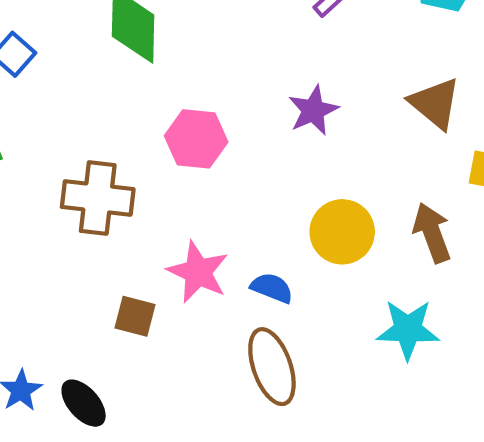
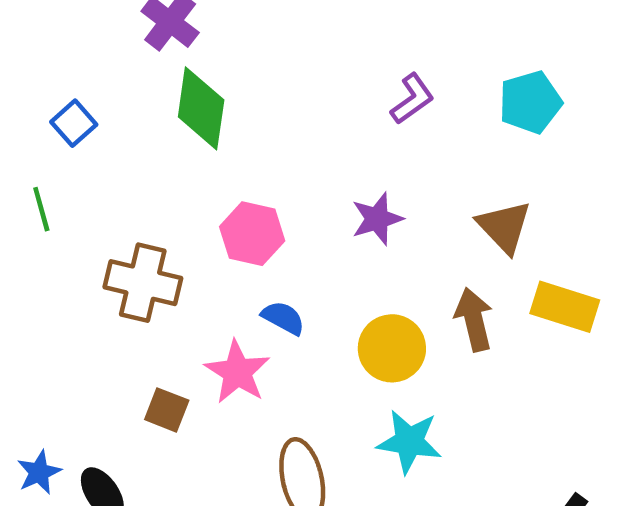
brown arrow: (432, 233) -> (474, 320), moved
blue semicircle: (272, 288) -> (283, 318), moved
cyan star: (408, 329) -> (409, 442), moved

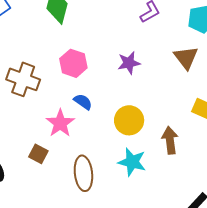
brown triangle: (504, 227) -> (186, 58), moved
brown arrow: (474, 320) -> (170, 140), moved
brown square: (167, 410) -> (38, 154), moved

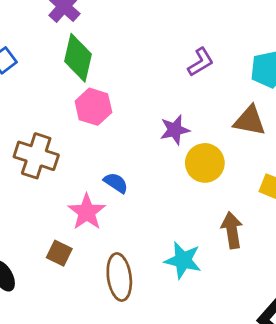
brown triangle: (186, 58) -> (250, 121), turned -40
pink hexagon: (73, 63) -> (93, 107), moved
yellow circle: (129, 120) -> (205, 163), moved

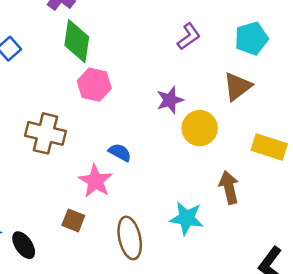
brown triangle: (250, 121) -> (237, 86), turned -44

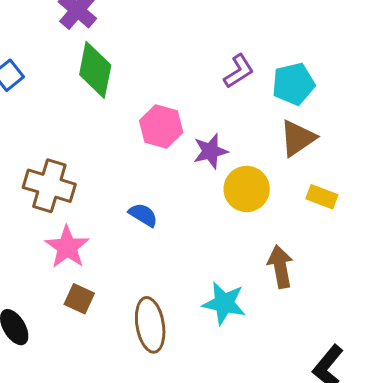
cyan pentagon: (251, 38) -> (293, 84), moved
pink hexagon: (94, 85) -> (161, 126), moved
yellow rectangle: (269, 147) -> (322, 197), moved, size x0.7
pink star: (95, 181) -> (67, 247), moved

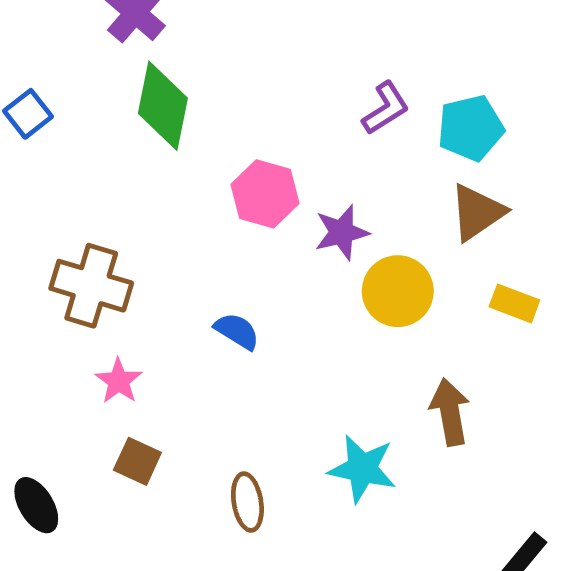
pink star: (67, 247) -> (119, 381), size x0.7
brown ellipse: (150, 325) -> (247, 502), size x0.7

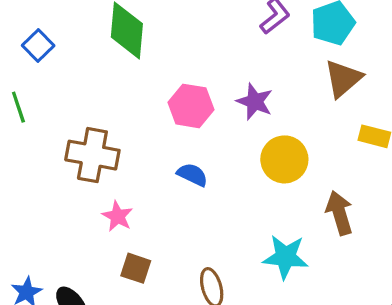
pink hexagon: (265, 194) -> (191, 106), moved
purple star: (342, 232) -> (255, 102), turned -30
yellow circle: (398, 291) -> (284, 159), moved

